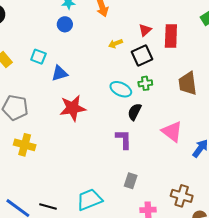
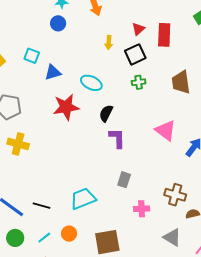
yellow arrow: (115, 44) -> (109, 43), turned -64
cyan ellipse: (121, 89) -> (91, 83), moved
black semicircle: (135, 112) -> (106, 113), moved

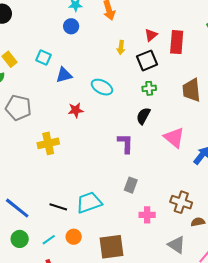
red star: (66, 107) -> (76, 110), size x0.6
black semicircle: (106, 113) -> (143, 116), moved
yellow cross: (18, 144) -> (48, 143), moved, turned -30
black line: (42, 206) -> (58, 207), moved

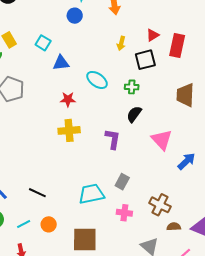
green cross: (149, 88) -> (132, 87), moved
yellow cross: (48, 143) -> (69, 130), moved
gray rectangle: (131, 185) -> (122, 182), moved
cyan trapezoid: (89, 202) -> (91, 194), moved

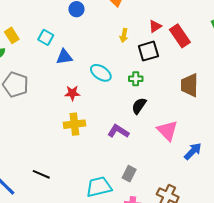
red rectangle: (177, 46) -> (180, 36), turned -45
purple L-shape: (113, 139) -> (118, 131), turned -65
black line: (37, 193) -> (41, 174), moved

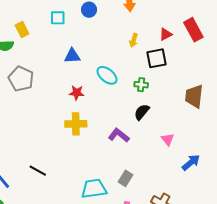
red rectangle: (180, 36) -> (193, 30), moved
cyan square: (46, 37) -> (58, 18), moved, turned -35
pink triangle: (167, 131) -> (168, 139), size x0.6

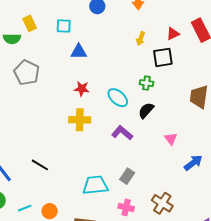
cyan square: (58, 18) -> (64, 26), moved
cyan ellipse: (107, 75) -> (118, 98), moved

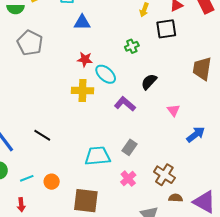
green cross: (146, 83) -> (132, 46), moved, turned -32
cyan ellipse: (118, 98) -> (106, 74), moved
pink cross: (126, 207) -> (128, 179), turned 35

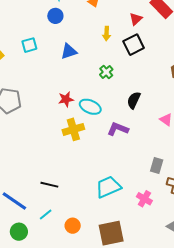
blue triangle: (82, 22) -> (69, 51), moved
gray rectangle: (130, 147) -> (157, 166), moved
cyan line: (27, 178) -> (46, 215), moved

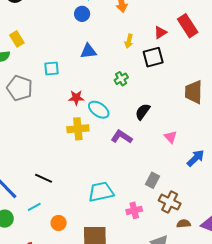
cyan square: (29, 45) -> (52, 69), moved
pink cross: (144, 199) -> (134, 210), turned 35

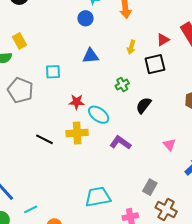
black semicircle: (143, 112) -> (144, 105), moved
black line: (44, 178) -> (44, 139), moved

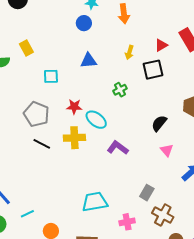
yellow rectangle: (19, 41) -> (26, 48), moved
gray pentagon: (20, 90) -> (36, 114), moved
black semicircle: (144, 105) -> (159, 123), moved

